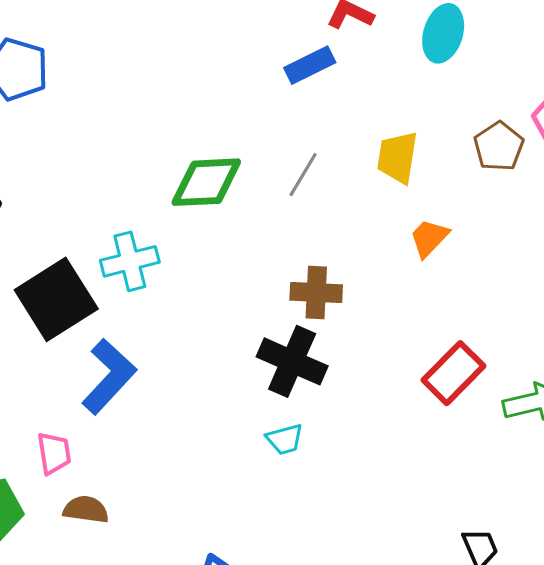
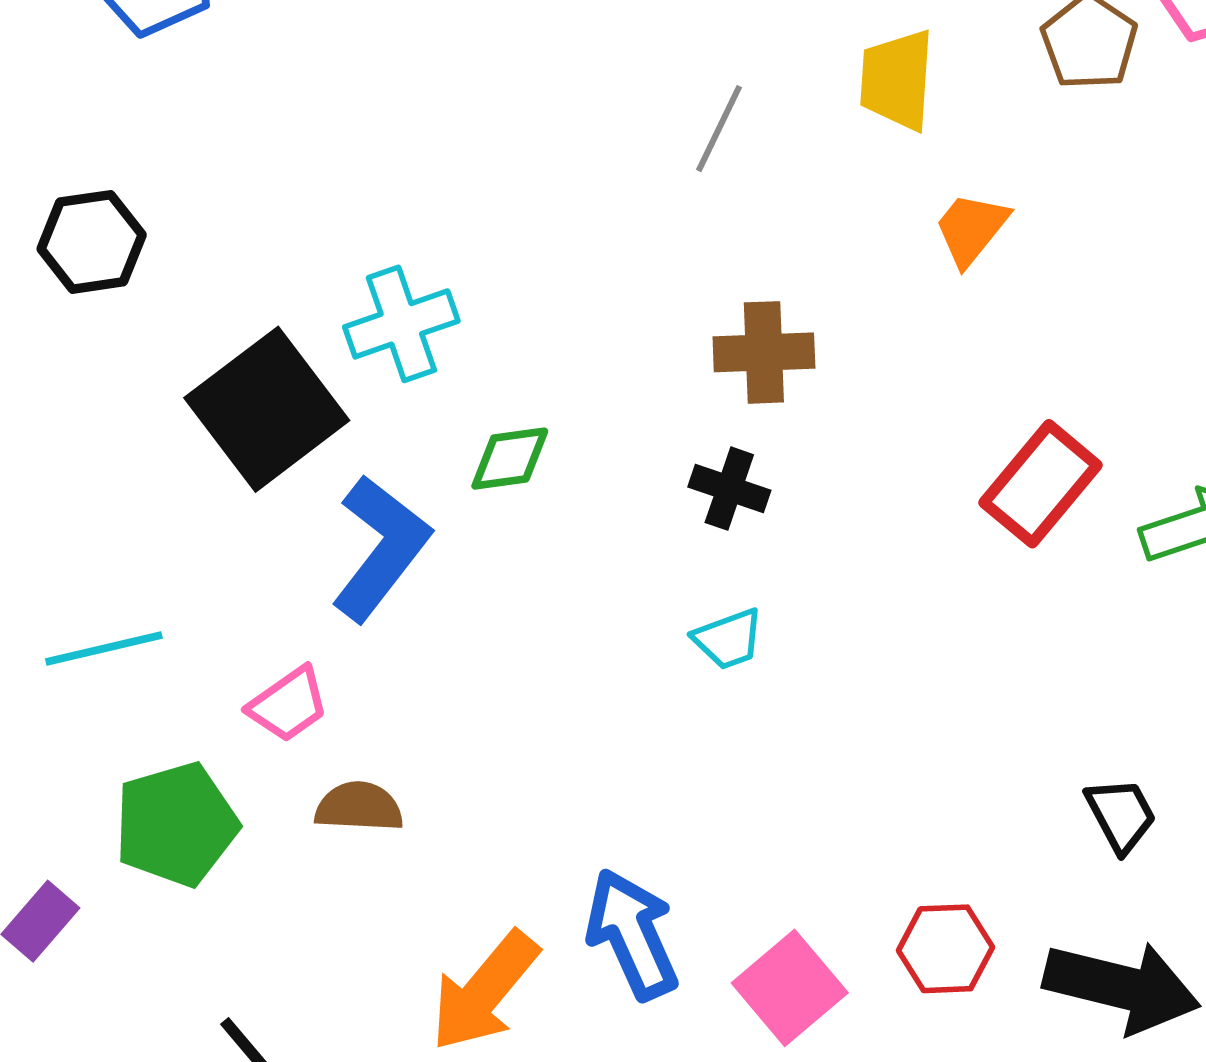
green diamond: (206, 182) -> (510, 459), moved, size x0.6
black cross: (292, 361) -> (729, 489), size x0.6
pink trapezoid: (54, 453) -> (288, 704), turned 69

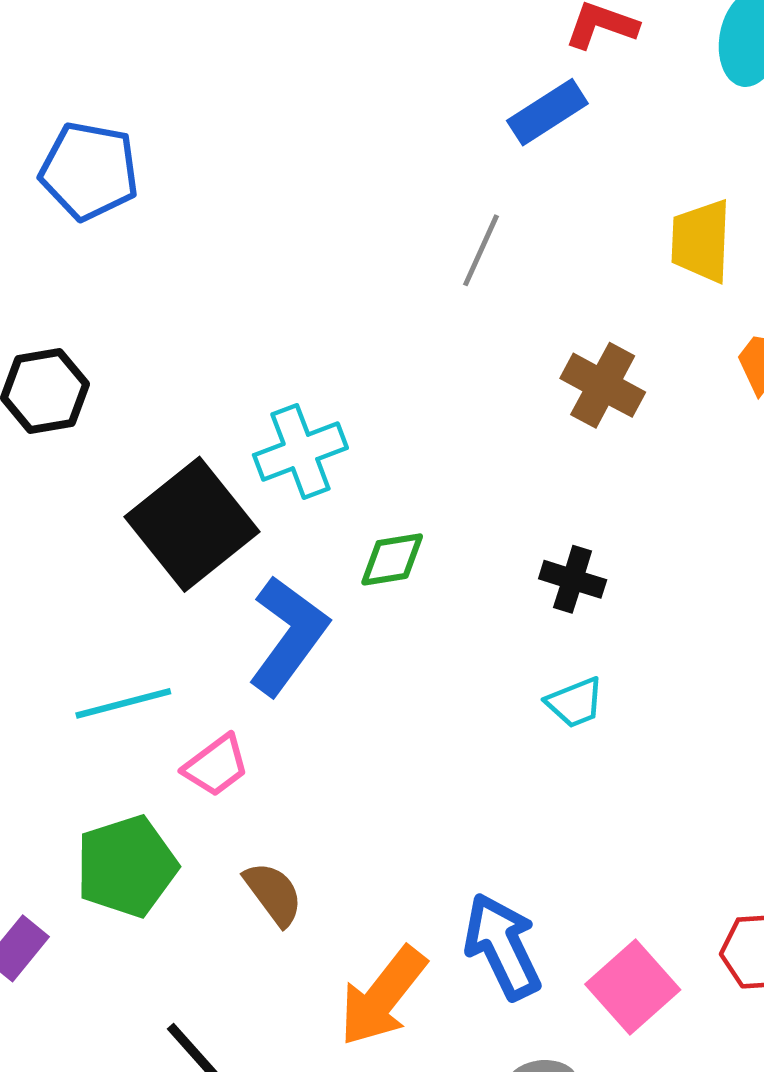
gray line: (719, 129) -> (481, 250), moved
brown cross: (764, 352) -> (603, 385), moved, turned 32
cyan line: (104, 648) -> (123, 703), moved
brown semicircle: (359, 807) -> (273, 894), moved, turned 52

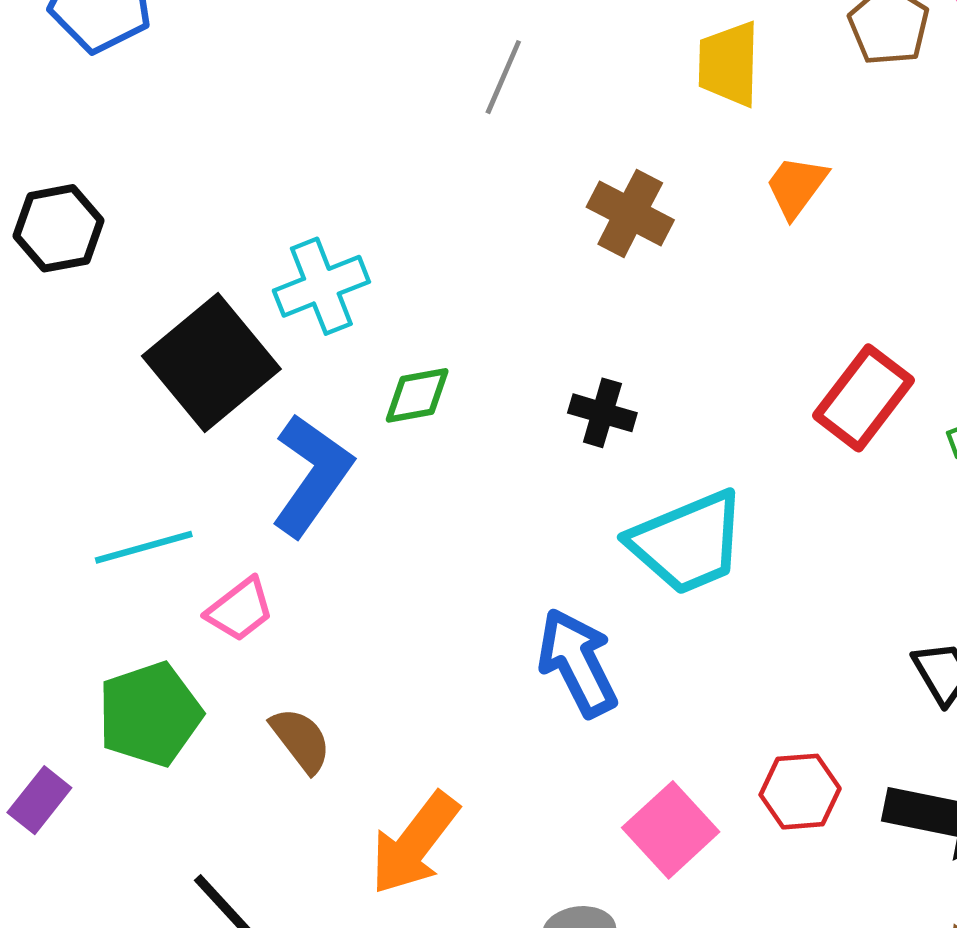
cyan trapezoid: (575, 703) -> (688, 543), moved, size x2.0
blue arrow: (502, 946) -> (577, 663), moved

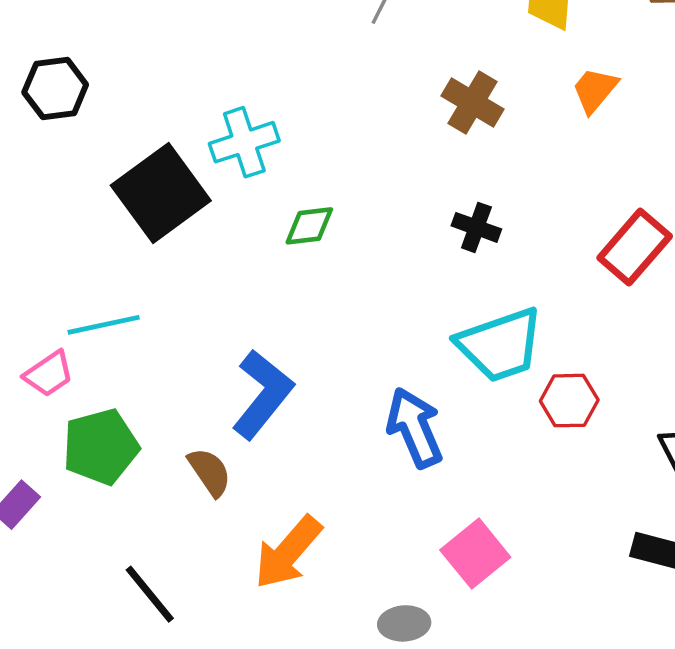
black cross: (602, 413) -> (476, 227), moved
blue L-shape: (312, 475) -> (263, 394), moved
pink trapezoid: (240, 610) -> (49, 374), moved
red hexagon: (800, 792) -> (569, 401), moved

